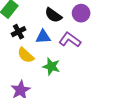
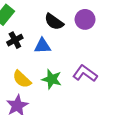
purple L-shape: (70, 40) -> (85, 73), moved
yellow semicircle: (26, 55) -> (22, 79), moved

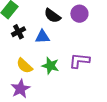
purple L-shape: (85, 73) -> (79, 61), turned -30

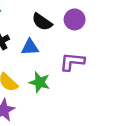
purple L-shape: (79, 61) -> (72, 62), moved

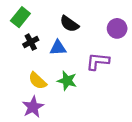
purple circle: (75, 19) -> (117, 28), moved

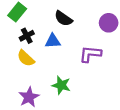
yellow semicircle: (38, 81) -> (26, 58), moved
green star: (67, 81) -> (61, 85), moved

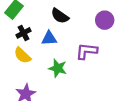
green star: (61, 85) -> (58, 68), moved

